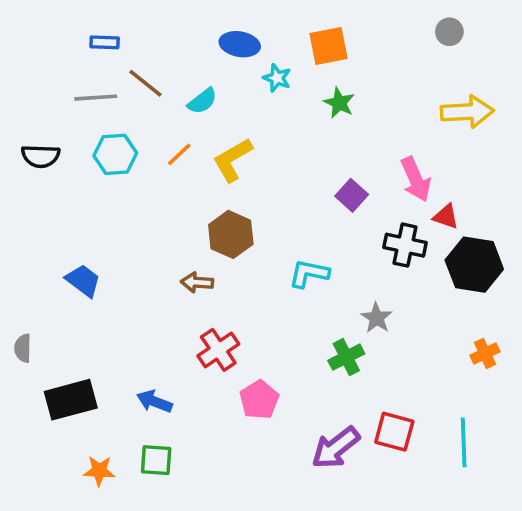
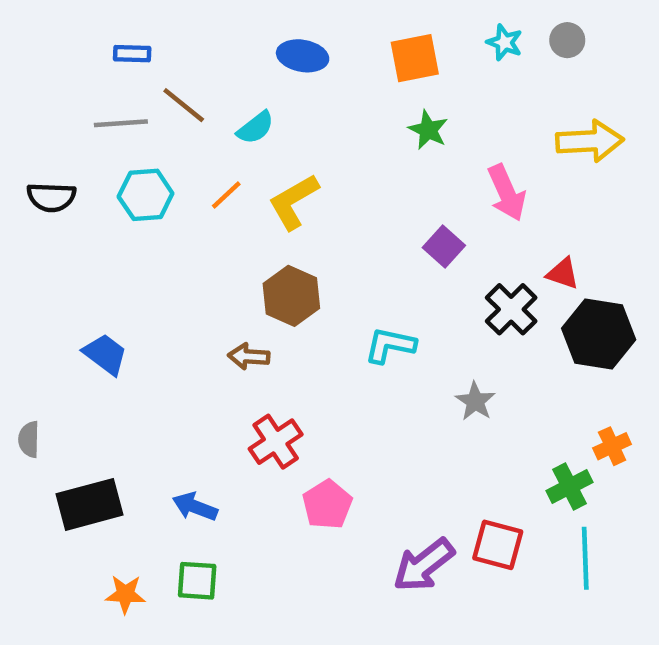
cyan star: (277, 78) -> (504, 42), moved
pink arrow: (416, 179) -> (507, 193), moved
black cross: (405, 245) -> (511, 309), turned 33
green cross: (346, 357) -> (570, 487), moved

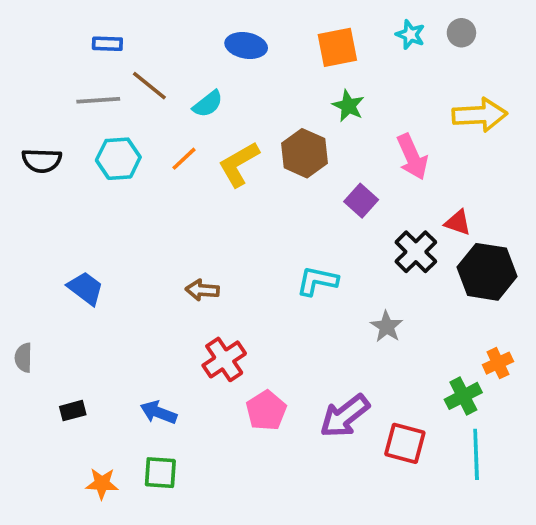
brown hexagon: (291, 296) -> (305, 153), moved
black rectangle: (89, 504) -> (73, 411), size x0.5
purple arrow: (424, 565) -> (345, 416), moved

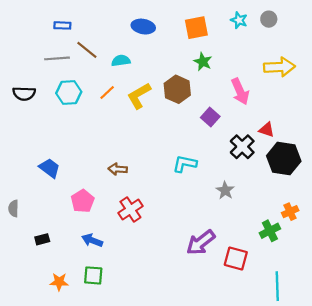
cyan semicircle: (208, 104) -> (121, 61), turned -150
pink pentagon: (266, 411) -> (83, 201), moved
cyan line: (476, 454) -> (277, 286), moved

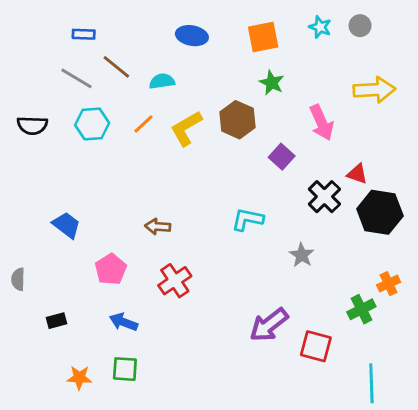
gray line: (57, 58) -> (76, 78), turned 35

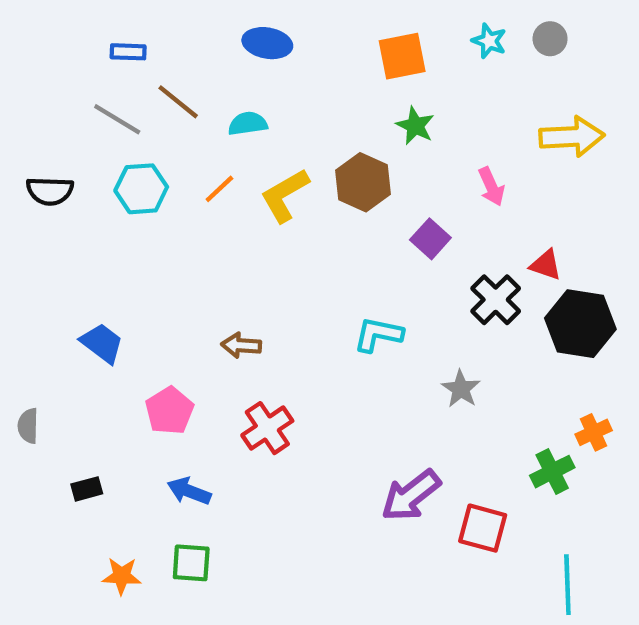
blue ellipse: (192, 36) -> (267, 43), moved
pink arrow: (322, 123) -> (491, 187), size x0.7

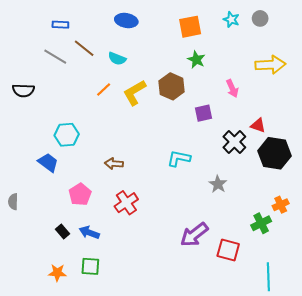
cyan semicircle: (248, 124) -> (117, 59), turned -150
cyan hexagon: (141, 189) -> (67, 135), moved
purple square: (430, 239) -> (203, 113), turned 36
black rectangle: (87, 489) -> (62, 231), moved, turned 64

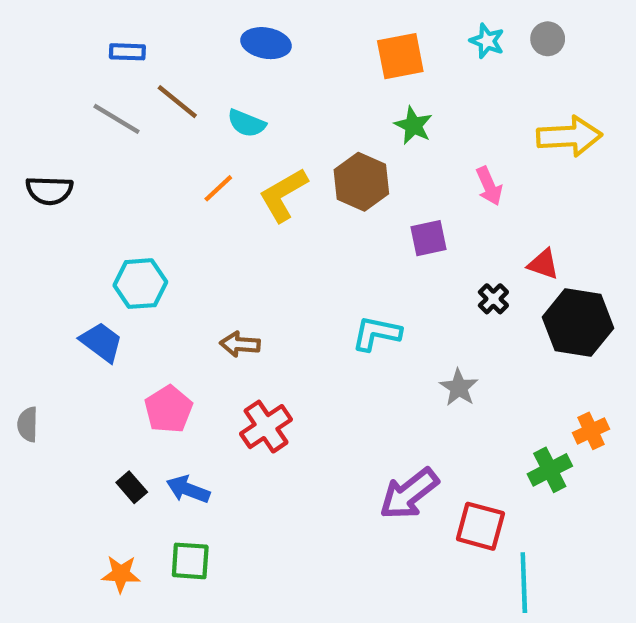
black cross: (234, 142) -> (493, 299), size x0.6
cyan line: (268, 277) -> (524, 583), moved

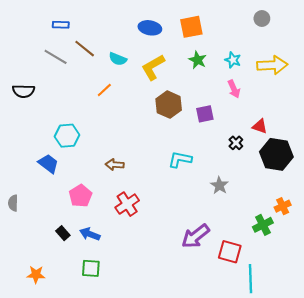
cyan star: (487, 41) -> (233, 60), moved
blue ellipse: (266, 43) -> (150, 28), moved
brown hexagon: (361, 182) -> (169, 105), moved
yellow L-shape: (283, 195) -> (153, 67), moved
orange star: (121, 574) -> (36, 275), moved

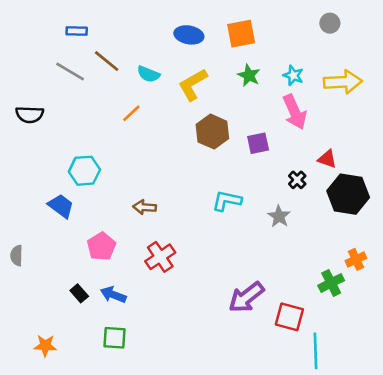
pink arrow: (234, 89) -> (295, 112), size x1.5
gray star: (219, 185) -> (279, 216), moved

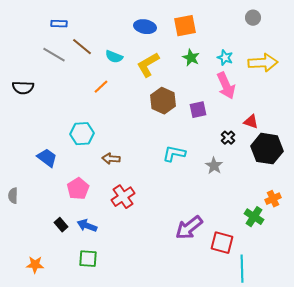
cyan hexagon: (84, 171) -> (82, 134), moved
green cross: (331, 283) -> (254, 217), turned -30

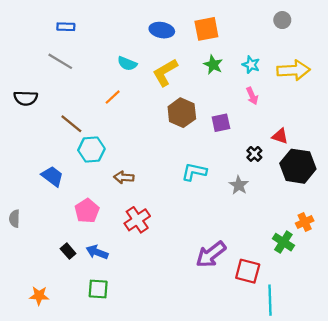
brown line: (82, 47) -> (71, 124), moved
pink arrow: (226, 86) -> (252, 96), size x0.6

